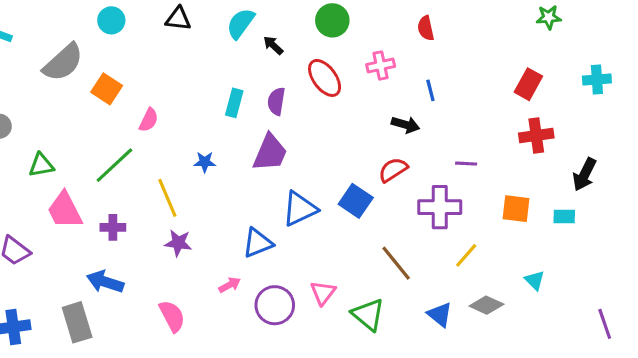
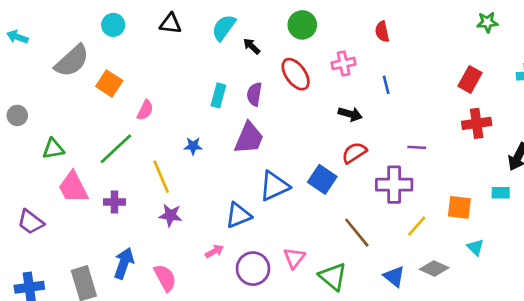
black arrow: (405, 125) -> (350, 114), moved
orange square: (516, 209) -> (459, 207), moved
blue arrow: (105, 282) -> (124, 263), moved, turned 92

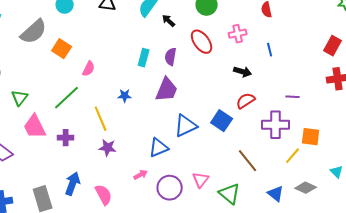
green triangle: (53, 149) -> (20, 98), turned -42
orange square: (459, 207) -> (311, 137), moved

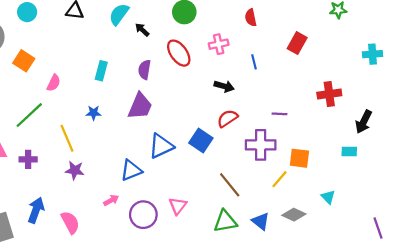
red rectangle: (333, 46) -> (297, 43), moved
cyan rectangle: (144, 58) -> (101, 71), moved
green triangle: (230, 194) -> (225, 221), moved, turned -50

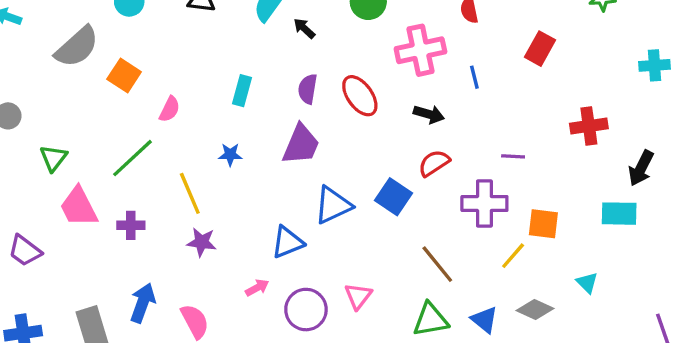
pink cross: (219, 44) -> (420, 50), size x1.6
red ellipse: (179, 53) -> (360, 96), moved
cyan rectangle: (349, 152) -> (619, 214), size x1.5

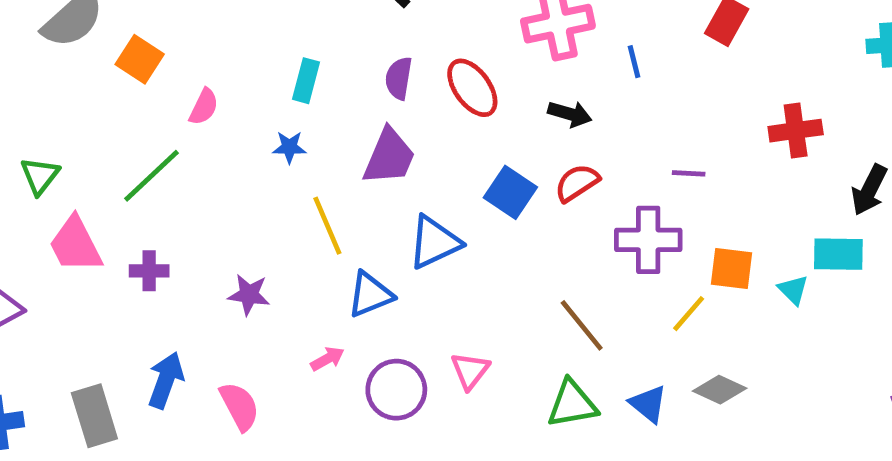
blue star: (230, 155) -> (289, 147), moved
yellow line: (190, 193) -> (327, 226), moved
blue square: (394, 197) -> (510, 192), moved
cyan triangle: (587, 283) -> (793, 290), moved

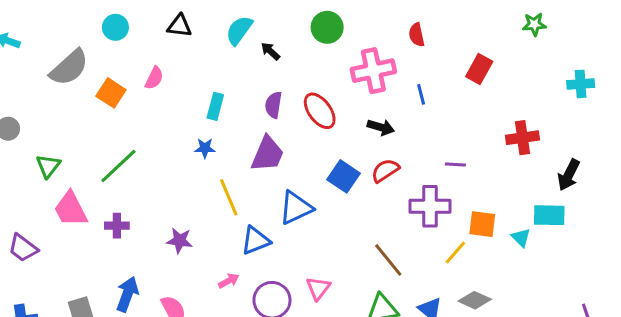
pink semicircle: (204, 107) -> (154, 78), moved

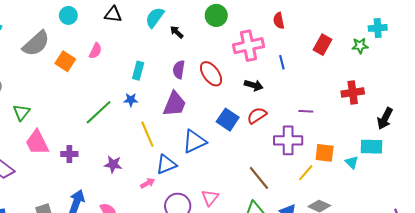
green star: (534, 24) -> (360, 46), moved
cyan cross: (581, 84) -> (378, 28), moved
green line: (118, 166) -> (99, 112), moved
pink arrow: (229, 281) -> (147, 183), moved

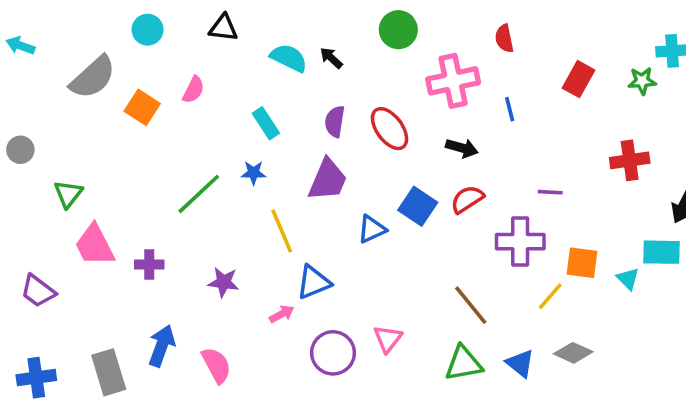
cyan semicircle: (155, 18) -> (289, 58), moved, turned 80
cyan rectangle: (138, 71) -> (266, 123), turned -48
blue triangle: (194, 141) -> (372, 229), moved, size x0.7

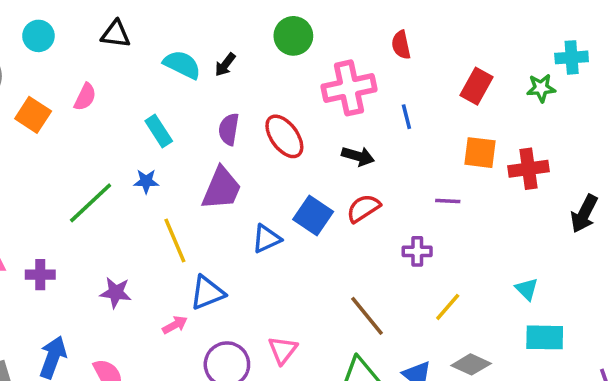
black arrow: (331, 58) -> (225, 65), turned -95
purple cross: (520, 242) -> (417, 251), size x0.6
cyan rectangle: (661, 252) -> (545, 337), moved
orange square: (582, 263) -> (480, 153), moved

